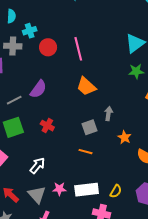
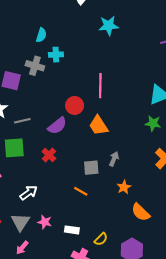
red circle: (48, 47) -> (75, 105), moved
purple semicircle: (38, 89) -> (57, 126), moved
white rectangle: (87, 190) -> (72, 230), size x0.6

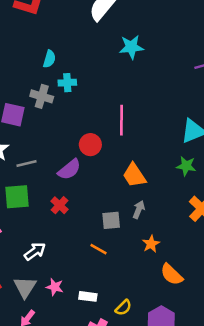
orange trapezoid: (99, 126) -> (134, 175), moved

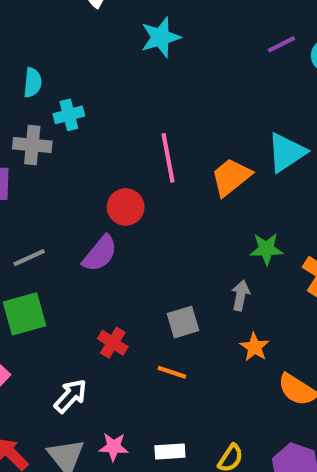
green star: (186, 166) -> (266, 249), moved
orange trapezoid: (134, 175) -> (231, 177), moved, turned 96
red cross: (59, 205) -> (113, 343), moved
gray arrow: (139, 210) -> (241, 295), moved

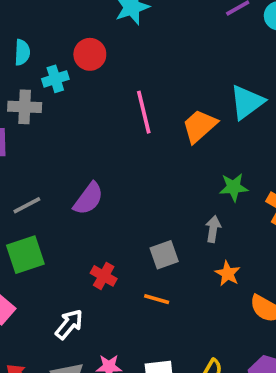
red circle: (126, 207) -> (90, 54), moved

